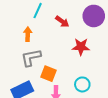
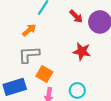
red arrow: (62, 21) -> (76, 16), moved
orange arrow: (28, 34) -> (29, 30), turned 40

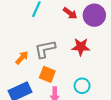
orange arrow: (29, 30) -> (22, 58), moved
gray L-shape: (29, 55) -> (45, 49), moved

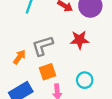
orange square: (47, 74) -> (47, 72), turned -35

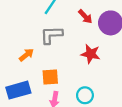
gray L-shape: (43, 46) -> (51, 35), moved

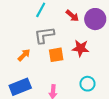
orange square: (50, 77) -> (56, 55), moved
cyan circle: (85, 95) -> (87, 84), moved

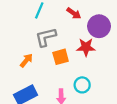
purple circle: (95, 19) -> (99, 26), moved
cyan circle: (87, 84) -> (82, 85), moved

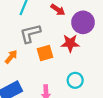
cyan circle: (82, 85) -> (75, 80), moved

